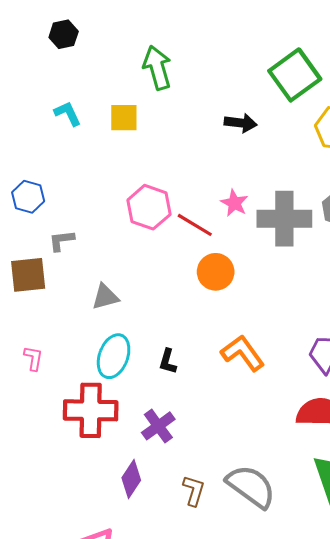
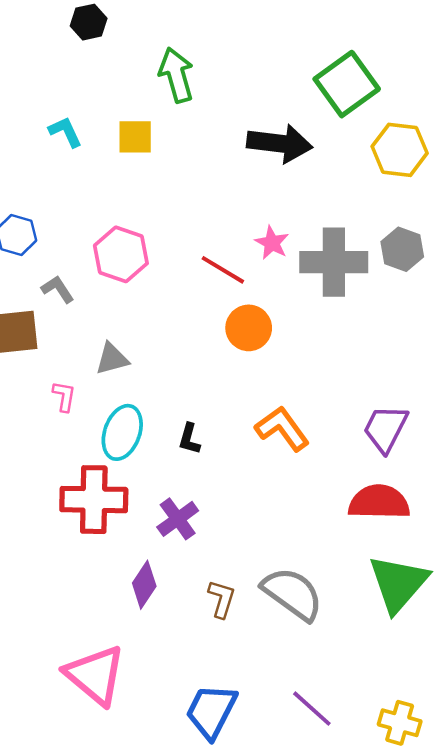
black hexagon: (64, 34) -> (89, 22), moved
black arrow: (241, 123) -> (280, 143), size x1.6
pink hexagon: (149, 207) -> (121, 254), moved
gray L-shape: (61, 241) -> (58, 289), turned 64
pink L-shape: (33, 358) -> (64, 396), moved

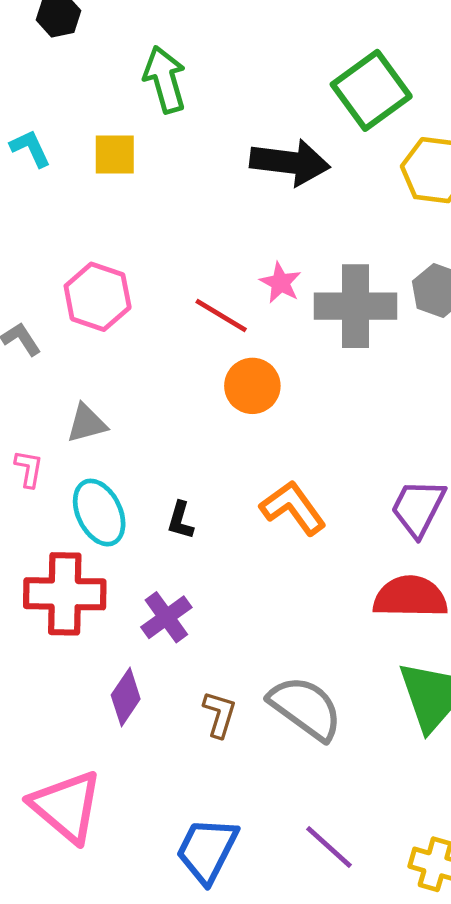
cyan ellipse: (122, 432) -> (99, 513), turned -46

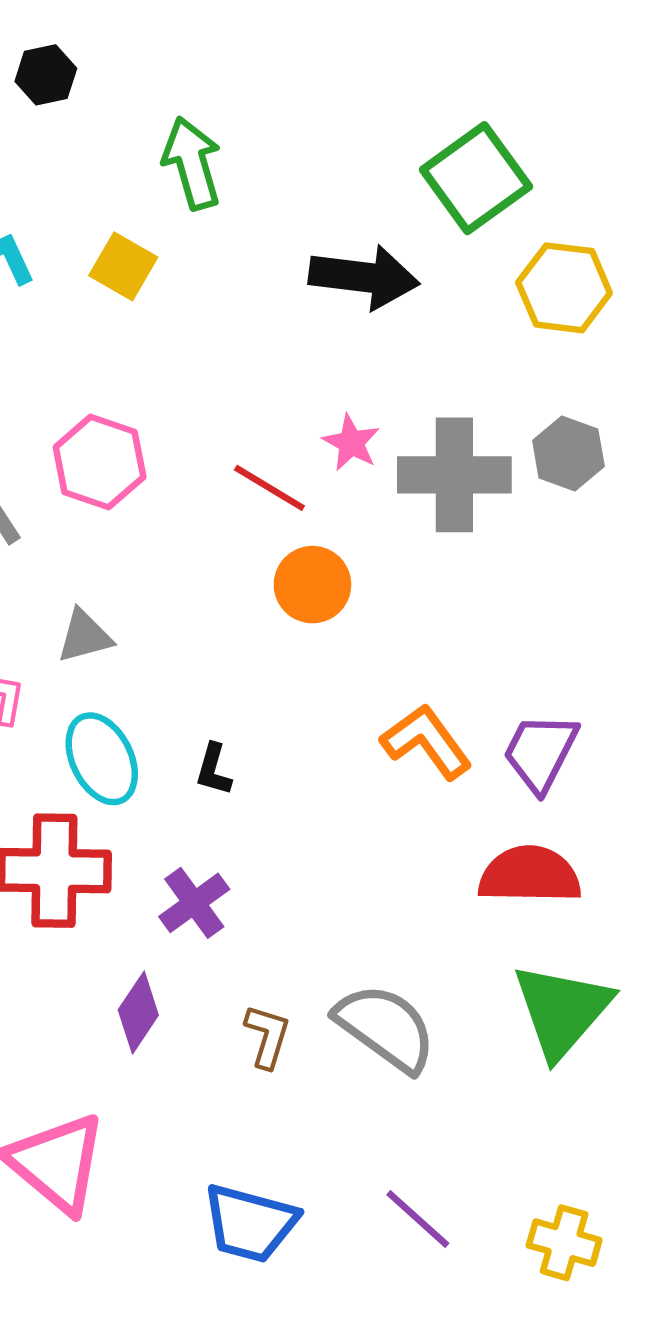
yellow square: (115, 154) -> (123, 266), turned 30
orange L-shape: (293, 508) -> (426, 742), moved
blue trapezoid: (207, 850) -> (250, 1223), turned -102

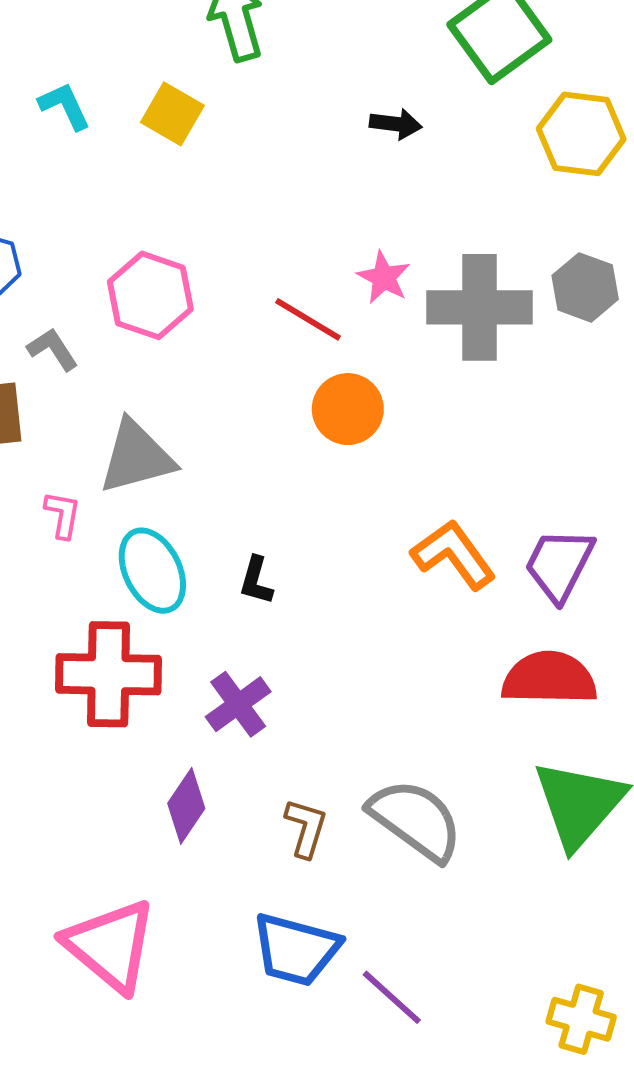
black arrow: (364, 277) -> (396, 124), size x0.5
gray triangle: (85, 636) -> (136, 457), size x1.5
purple line: (418, 1219) -> (392, 997), moved
blue trapezoid: (250, 1223) -> (296, 949), moved

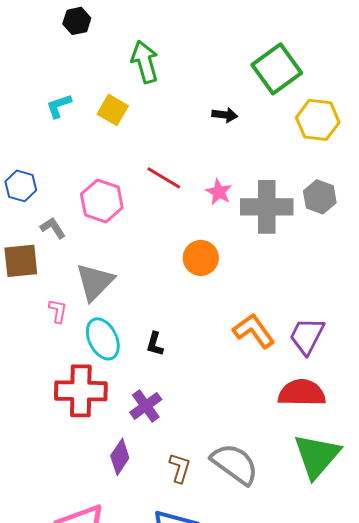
cyan L-shape: (65, 106) -> (59, 106), turned -84
red line: (308, 319) -> (164, 178), moved
gray triangle: (136, 457) -> (95, 282), turned -30

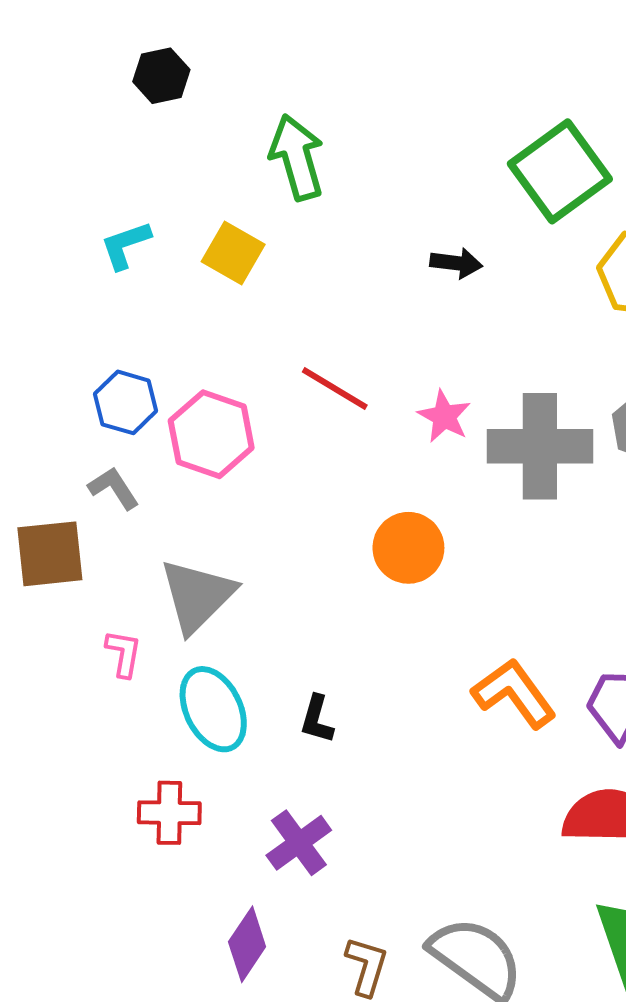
blue hexagon: (21, 186) -> (126, 402), moved
red cross: (81, 391) -> (169, 813), size x0.6

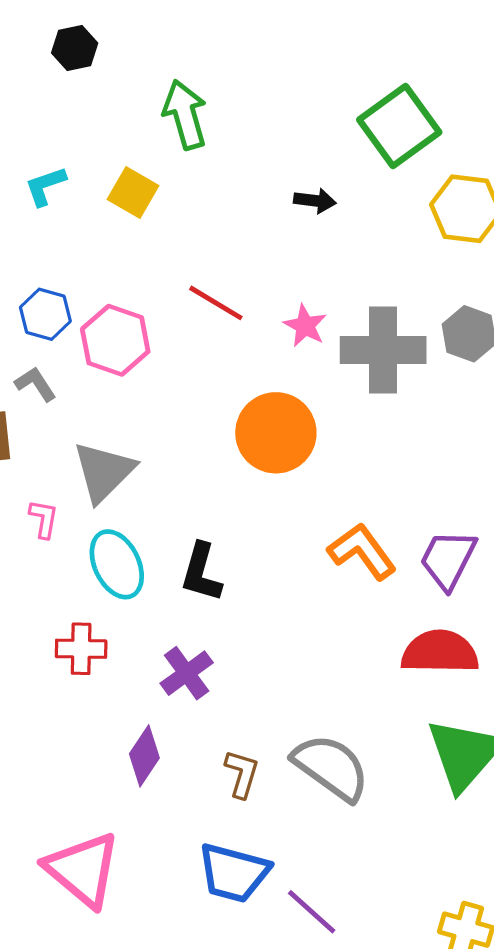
orange circle: (408, 548) -> (276, 433), size x1.4
black L-shape: (317, 719) -> (201, 572), size x1.5

